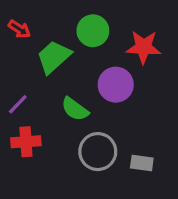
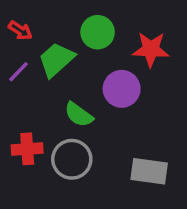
purple line: (18, 104) -> (19, 72), moved
gray circle: (98, 152) -> (72, 159), moved
gray rectangle: (142, 163) -> (149, 171), size x1.5

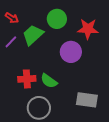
green semicircle: (79, 115) -> (49, 81), moved
red cross: (27, 149) -> (27, 79), moved
gray circle: (72, 159) -> (39, 108), moved

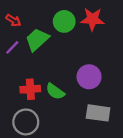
red star: (88, 29) -> (92, 19), moved
purple circle: (71, 52) -> (89, 77), moved
gray circle: (39, 108) -> (26, 122), moved

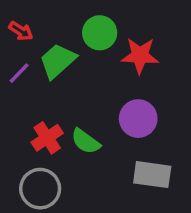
red star: (92, 19) -> (140, 56), moved
red cross: (30, 89) -> (47, 138), turned -30

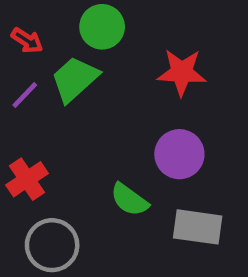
green circle: (100, 33) -> (102, 27), moved
red cross: (47, 138) -> (27, 179), moved
green semicircle: (86, 141) -> (129, 200), moved

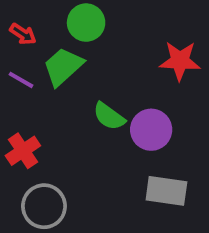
red star: (182, 72) -> (180, 61), moved
purple line: (25, 95) -> (21, 80), turned 76
green semicircle: (129, 200) -> (109, 116), moved

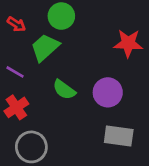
purple line: (21, 80) -> (15, 72), moved
green semicircle: (109, 116) -> (64, 90), moved

